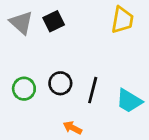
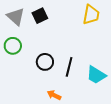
green circle: (24, 89) -> (13, 46), moved

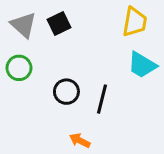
cyan trapezoid: (96, 75) -> (142, 65), moved

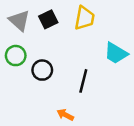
yellow trapezoid: (135, 22) -> (85, 18), moved
black circle: (66, 92) -> (42, 70), moved

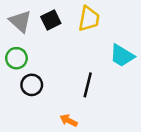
black circle: (42, 70) -> (32, 85), moved

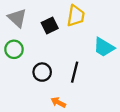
black square: (51, 20) -> (50, 26), moved
black circle: (32, 85) -> (42, 72), moved

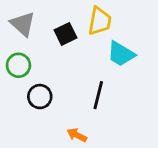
cyan trapezoid: (104, 47) -> (121, 54), moved
black circle: (42, 72) -> (40, 97), moved

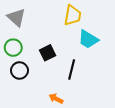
black square: (65, 34) -> (48, 53), moved
black circle: (40, 97) -> (19, 71), moved

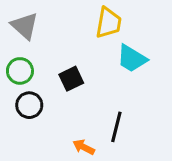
black line: (72, 69) -> (116, 127), moved

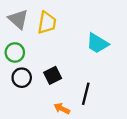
yellow trapezoid: (109, 23) -> (47, 23), moved
black square: (71, 79) -> (53, 75), moved

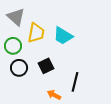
yellow trapezoid: (47, 23) -> (36, 33), moved
cyan trapezoid: (97, 43) -> (63, 36), moved

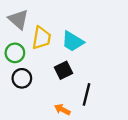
black square: (46, 66) -> (63, 70), moved

